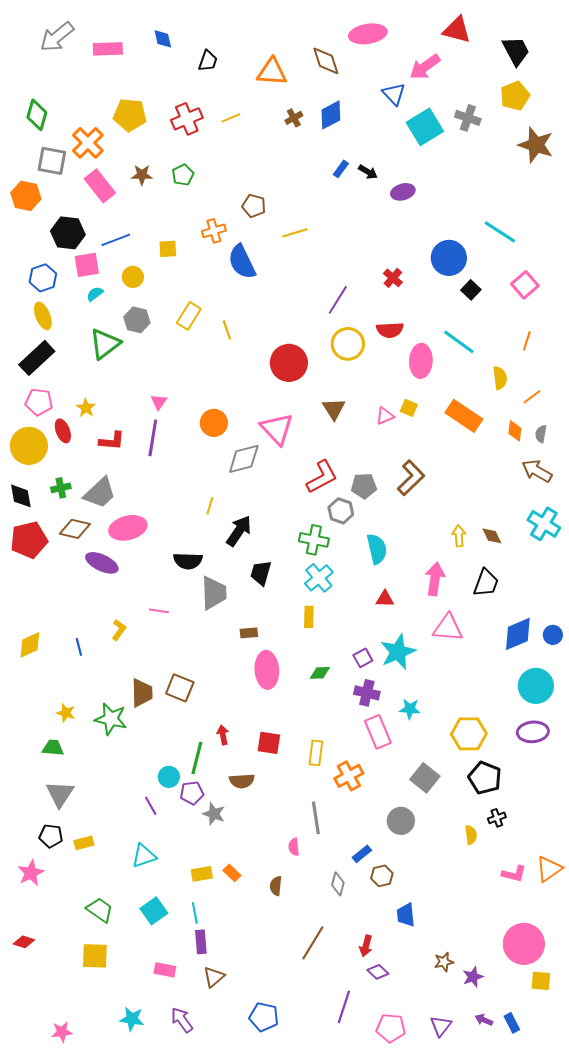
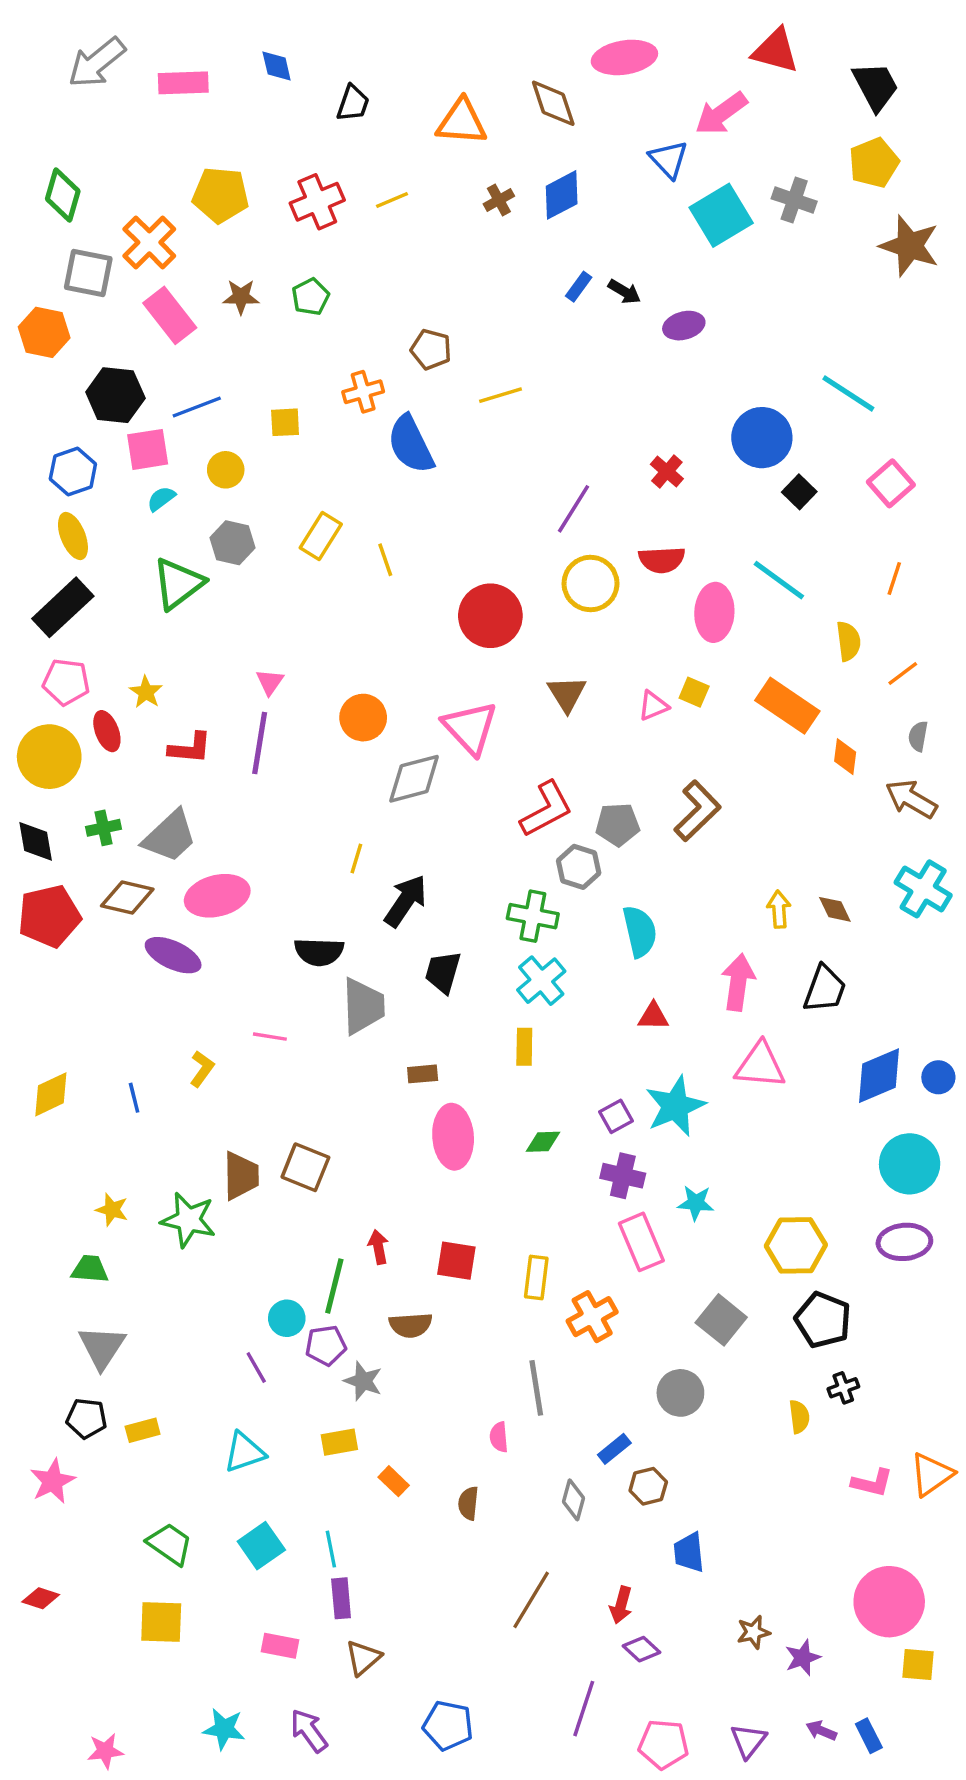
orange diamond: (515, 431) -> (845, 757), moved
yellow rectangle: (202, 874) -> (339, 1442), moved

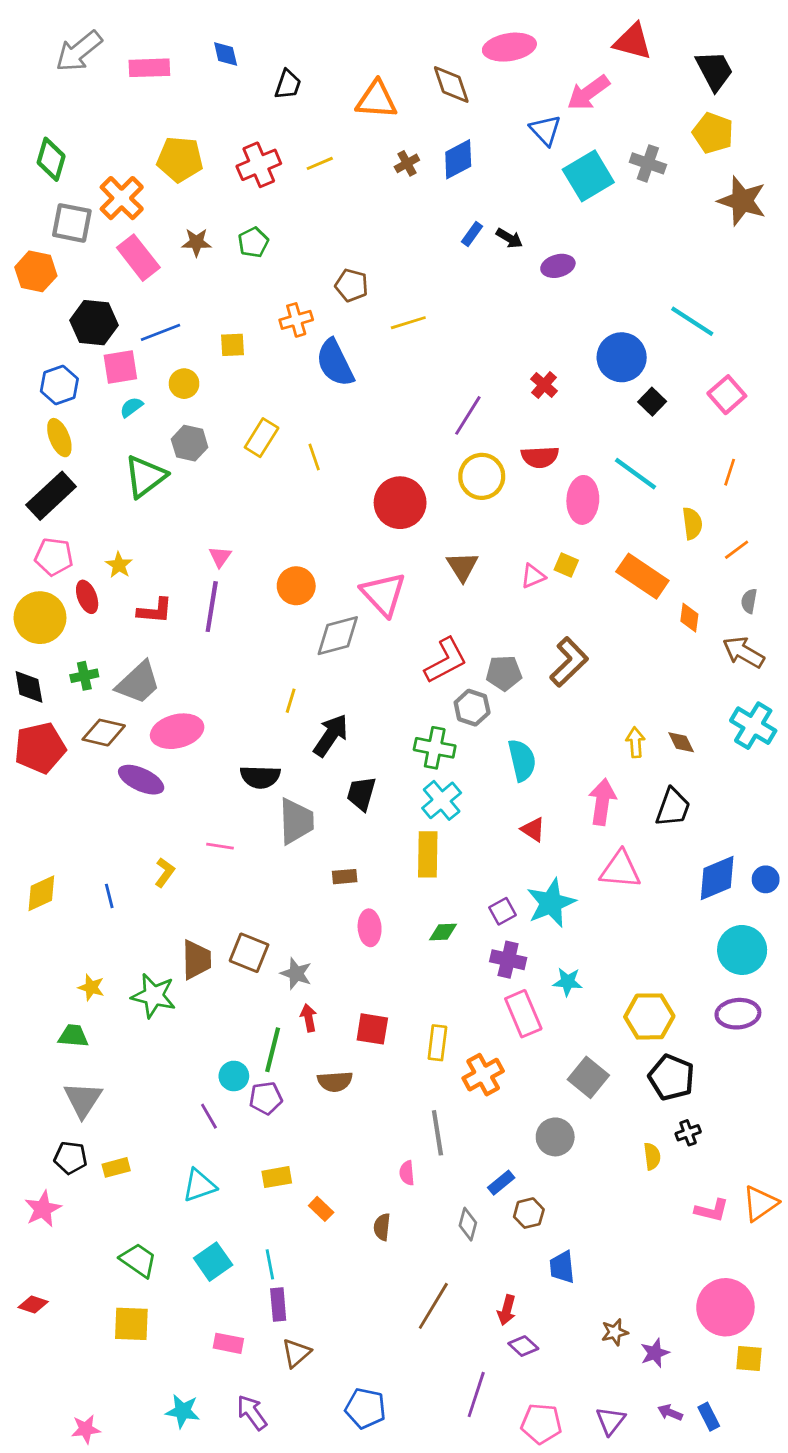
yellow pentagon: (874, 163) -> (713, 133), turned -30
red triangle: (653, 1016) -> (533, 830), turned 32
yellow rectangle: (524, 1047) -> (428, 854), size x1.5
pink ellipse: (453, 1137) -> (370, 928), size x0.7
gray star: (363, 1381) -> (296, 974), moved

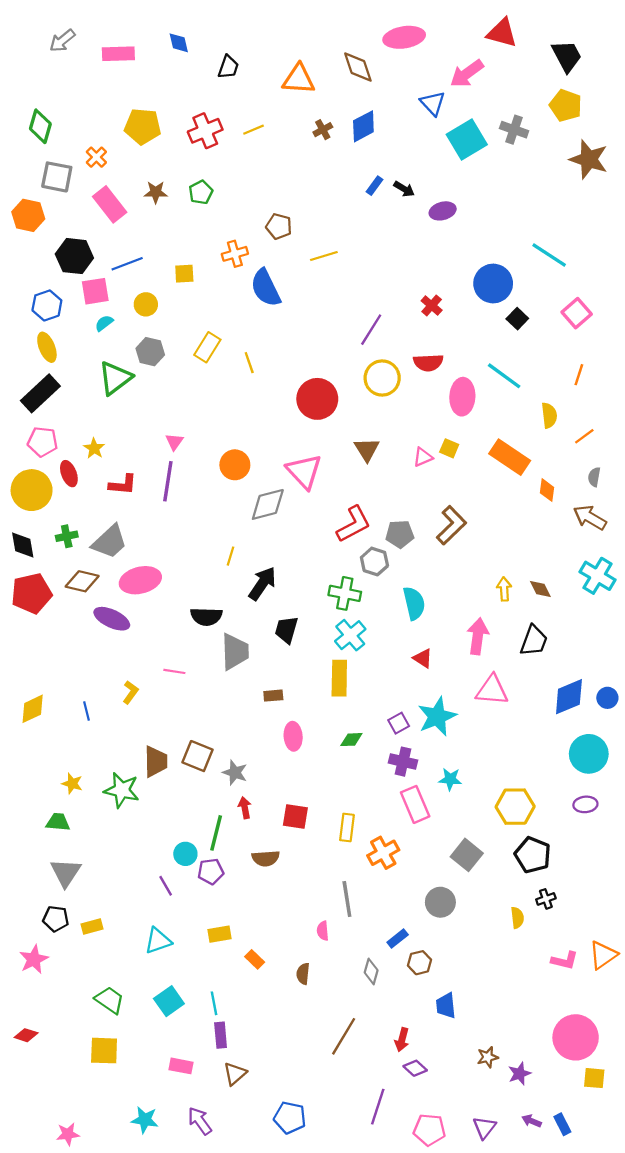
gray arrow: (79, 51) -> (62, 41), size x0.7
orange cross: (122, 198) -> (96, 157), size x0.6
purple ellipse: (738, 1014) -> (585, 804), size x0.7

